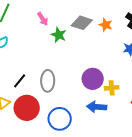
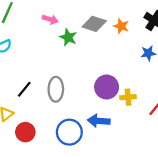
pink arrow: (43, 19) -> (50, 19), turned -40
blue arrow: (97, 107) -> (99, 121), moved
red circle: (27, 108) -> (25, 132), moved, size x0.7

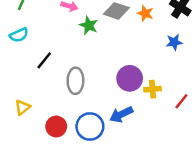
black line: (24, 89) -> (44, 60), moved
blue arrow: (99, 121) -> (121, 114), turned -30
red circle: (25, 132) -> (56, 126), moved

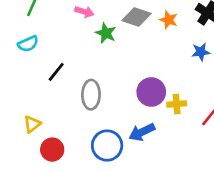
red circle: (56, 126) -> (52, 150), moved

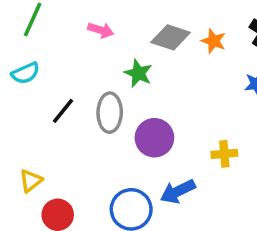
green star: (106, 33) -> (138, 73), moved
purple circle: (151, 92) -> (154, 138), moved
gray ellipse: (91, 95) -> (110, 113), moved

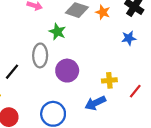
black line: (63, 111) -> (12, 72), moved
blue arrow: (178, 191) -> (95, 103), moved

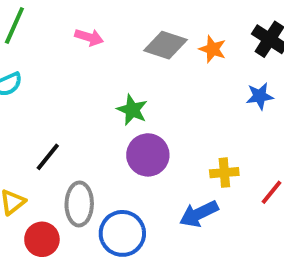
green star: (57, 32) -> (132, 110), moved
gray ellipse: (40, 55) -> (79, 204), moved

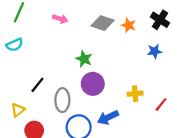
gray ellipse: (79, 204) -> (62, 100), moved
blue arrow: (199, 214) -> (108, 117), moved

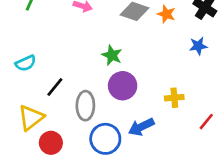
cyan semicircle: (15, 45) -> (26, 63), moved
red line: (161, 104) -> (206, 122), moved
yellow triangle: (18, 110) -> (31, 118), size x1.5

